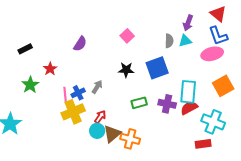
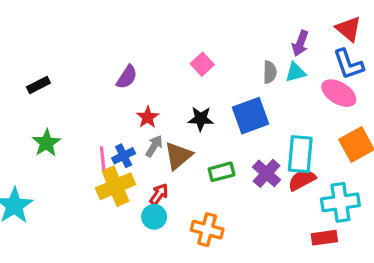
pink ellipse: (212, 54) -> (339, 93), turned 45
red star: (50, 69) -> (148, 117), moved
purple cross: (167, 104) -> (267, 173), turned 30
cyan cross: (213, 122) -> (340, 202), turned -30
brown triangle: (112, 134) -> (178, 156), moved

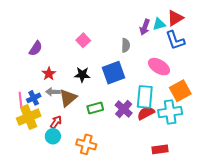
red triangle: (348, 29) -> (175, 18), turned 48
cyan triangle: (295, 72) -> (159, 24), moved
pink ellipse: (339, 93) -> (159, 67), moved
gray arrow: (154, 146) -> (53, 92), turned -120
cyan cross: (340, 202) -> (170, 112), moved

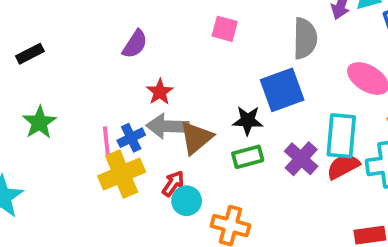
pink square: (83, 40) -> (225, 29), turned -32
gray semicircle: (126, 45) -> (305, 38), size x1.5
black star: (82, 75) -> (248, 121), moved
gray arrow: (53, 92) -> (167, 126), size x1.5
cyan circle: (53, 136) -> (187, 201), moved

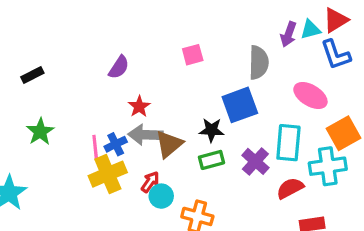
pink square: (225, 29) -> (193, 55), turned -30
red semicircle: (343, 166) -> (290, 188), moved

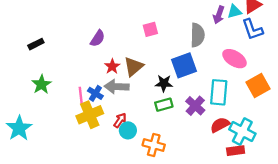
blue cross: (116, 144) -> (95, 93), turned -32
brown triangle: (169, 144) -> (134, 66), moved
cyan cross: (328, 166) -> (242, 132), moved, turned 35

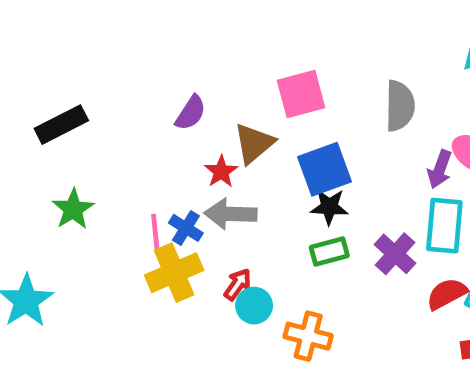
purple arrow: (219, 15) -> (440, 169), moved
pink square: (150, 29) -> (301, 94), size x1.5
black rectangle: (36, 44) -> (61, 125), size x1.5
blue square: (184, 65) -> (325, 169), moved
brown triangle: (134, 66) -> (254, 143), moved

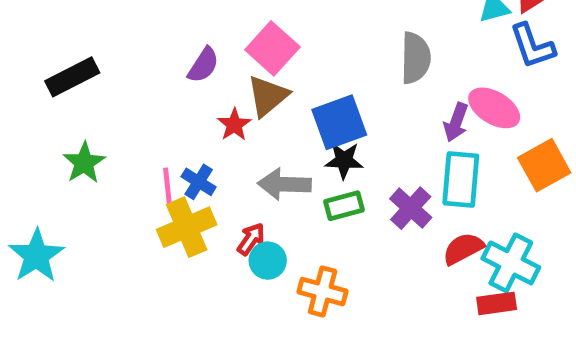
pink square: (301, 94) -> (272, 48), moved, turned -33
gray arrow: (231, 214) -> (284, 184), moved

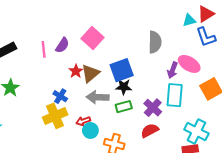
brown triangle: (268, 96) -> (90, 73), moved
pink line: (168, 187) -> (44, 49), moved
red arrow: (251, 239) -> (83, 121), turned -144
red semicircle: (463, 249) -> (150, 130), moved

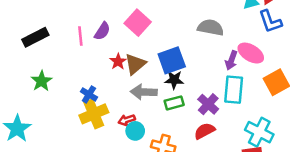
gray semicircle: (155, 42) -> (211, 28), turned -80
blue cross: (60, 96) -> (89, 94), moved

